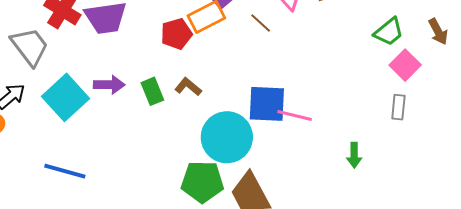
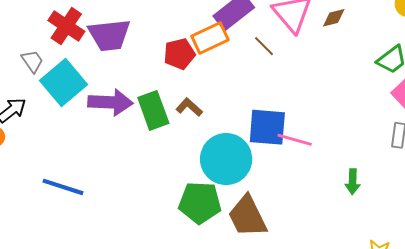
gray trapezoid: (30, 47) -> (32, 61), size x0.6
purple arrow: (109, 85) -> (110, 102), size x1.4
green rectangle: (152, 91) -> (153, 110), size x1.4
cyan square: (65, 97) -> (63, 82), moved

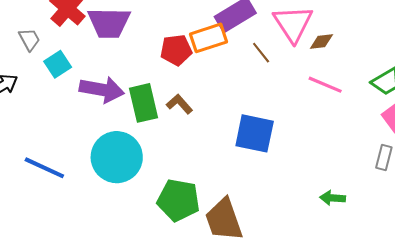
brown diamond: (334, 18) -> (321, 42), moved
cyan square: (63, 82) -> (58, 64), size x0.6
pink line: (295, 140) -> (325, 85), moved
cyan circle: (226, 159) -> (117, 157), moved
green arrow: (353, 182) -> (333, 198), turned 85

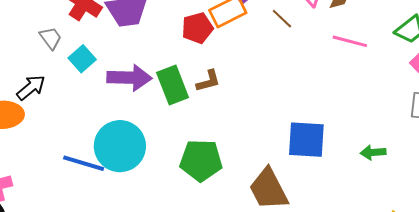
brown L-shape: (179, 104) -> (208, 81), turned 124
blue square: (255, 133) -> (306, 140), moved
cyan circle: (117, 157) -> (120, 146), moved
green pentagon: (178, 200) -> (201, 160), moved

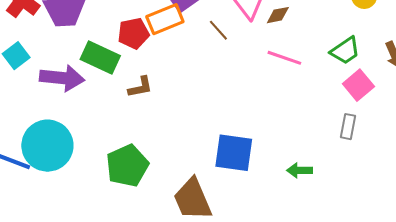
green rectangle: (173, 85) -> (100, 58), moved, turned -48
green pentagon: (201, 160) -> (127, 166), turned -30

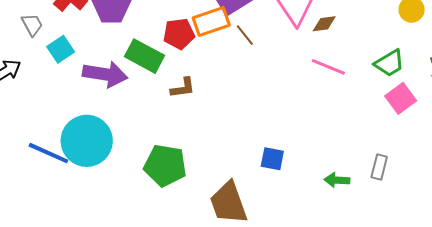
brown line: (218, 30) -> (245, 35), moved
gray rectangle: (348, 127) -> (379, 167), moved
blue square: (234, 153) -> (272, 159), size x0.6
green pentagon: (127, 166) -> (165, 165), turned 30

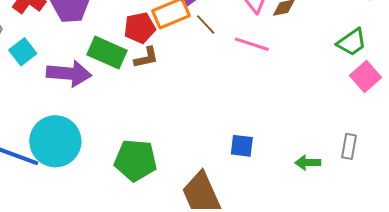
pink line: (328, 67) -> (252, 44), moved
brown L-shape: (183, 88) -> (146, 58), moved

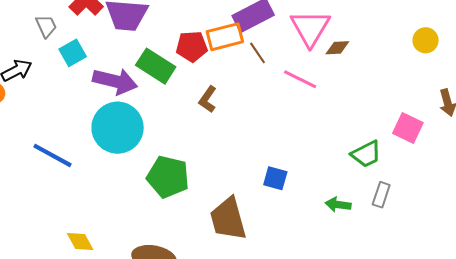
green trapezoid: (352, 42) -> (366, 154), moved
brown L-shape: (146, 58) -> (208, 99), moved, turned 128
pink square: (365, 77) -> (408, 128), turned -32
cyan circle: (55, 141) -> (118, 128), moved

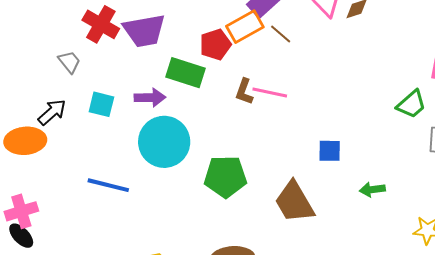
cyan square: (73, 53) -> (101, 104), moved, turned -32
pink line: (300, 79) -> (270, 93), moved
purple arrow: (115, 81) -> (150, 98), size x0.7
green arrow: (338, 205) -> (372, 190), moved

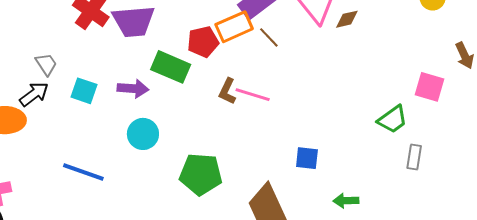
gray trapezoid: (69, 62) -> (46, 64), moved
cyan circle: (164, 142) -> (143, 134), size x0.6

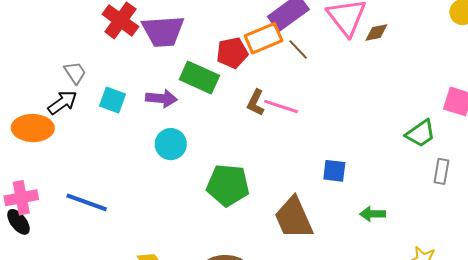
blue line: (83, 172) -> (87, 202), moved

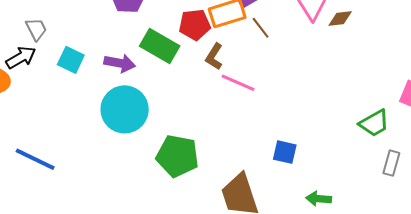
brown L-shape: (256, 103) -> (214, 57), moved
cyan circle: (171, 144) -> (125, 109), size x1.5

